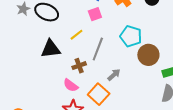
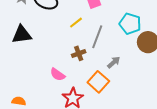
black triangle: (51, 49) -> (22, 35), moved
pink semicircle: (71, 85) -> (58, 74), moved

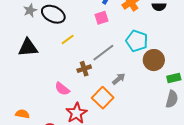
yellow line: (76, 23) -> (68, 39), moved
gray line: (97, 37) -> (103, 53), turned 30

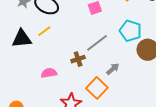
yellow line: (68, 39) -> (44, 31), moved
pink semicircle: (62, 89) -> (49, 73), moved, turned 133

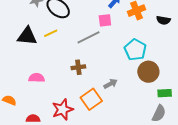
gray line: (97, 43) -> (88, 37), moved
pink semicircle: (49, 73) -> (37, 78), moved

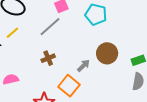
cyan pentagon: (135, 50) -> (96, 15), moved
brown circle: (148, 72) -> (107, 53), moved

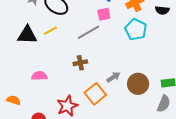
brown circle: (107, 53) -> (138, 84), moved

